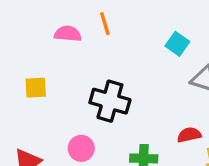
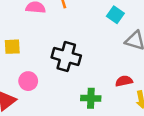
pink circle: (81, 148) -> (28, 81), moved

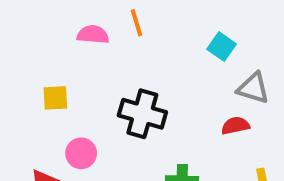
red semicircle: (124, 81) -> (235, 126), moved

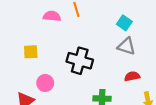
gray triangle: (253, 88) -> (127, 46), moved
red semicircle: (235, 126) -> (132, 76), moved

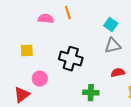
gray triangle: (127, 46) -> (113, 46), turned -30

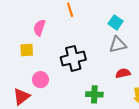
pink semicircle: (46, 19) -> (39, 28), moved, turned -77
black cross: (71, 59) -> (73, 58), turned -30

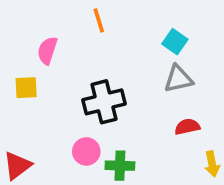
pink circle: (40, 80) -> (86, 151), moved
green cross: (94, 94) -> (120, 166), moved

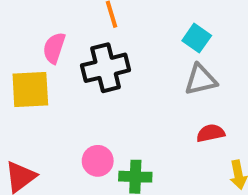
yellow square: (26, 88) -> (30, 90), size x1.5
black cross: (104, 102) -> (106, 68), moved

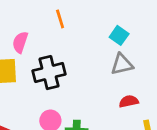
black cross: (106, 68) -> (49, 73), moved

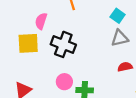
black cross: (49, 73) -> (63, 44), turned 35

